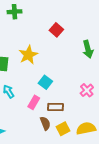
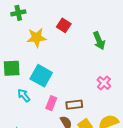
yellow star: (28, 55) -> (37, 38), moved, turned 30
cyan square: (45, 82) -> (41, 76), moved, size x1.5

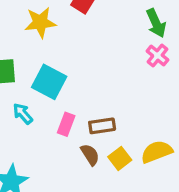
green arrow: (99, 41) -> (156, 23), moved
pink cross: (104, 83) -> (157, 56), moved

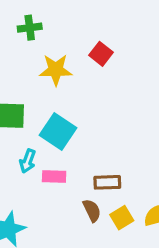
cyan arrow: (23, 114) -> (28, 161), turned -125
pink rectangle: (66, 124) -> (54, 176), moved, turned 65

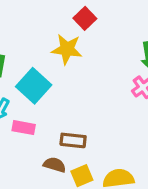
yellow star: (56, 70) -> (67, 49), moved
brown semicircle: (92, 210) -> (55, 165), turned -55

